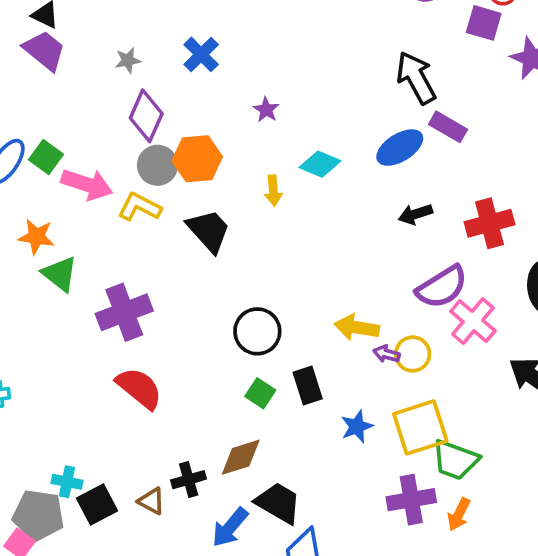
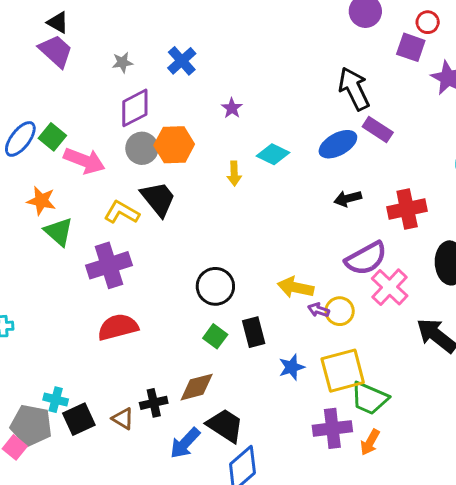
purple diamond: (146, 116) -> (135, 108), turned 36
yellow L-shape: (139, 207) -> (122, 212), moved
black trapezoid: (209, 231) -> (158, 199), moved
red semicircle: (139, 388) -> (118, 327), turned -57

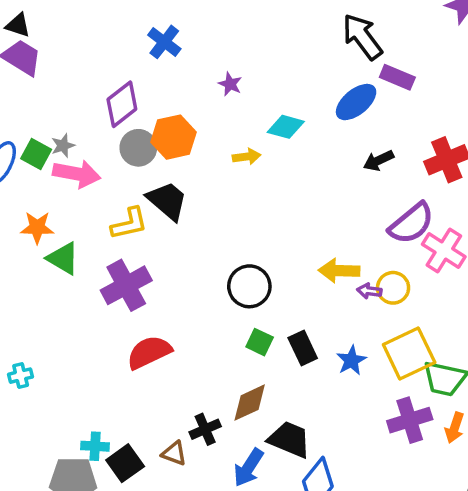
gray star: (122, 62) -> (63, 146), moved
yellow arrow: (234, 174) -> (247, 157), turned -85
yellow L-shape: (122, 212) -> (129, 224), turned 148
black rectangle: (254, 332) -> (303, 348), moved

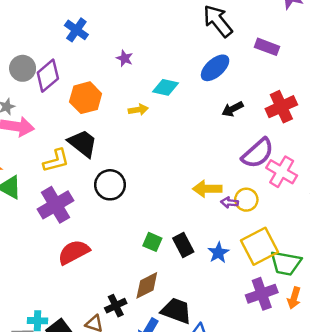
purple rectangle: (397, 77) -> (267, 47), moved
gray circle: (138, 148) -> (23, 68), moved
black circle: (249, 286) -> (110, 185), moved

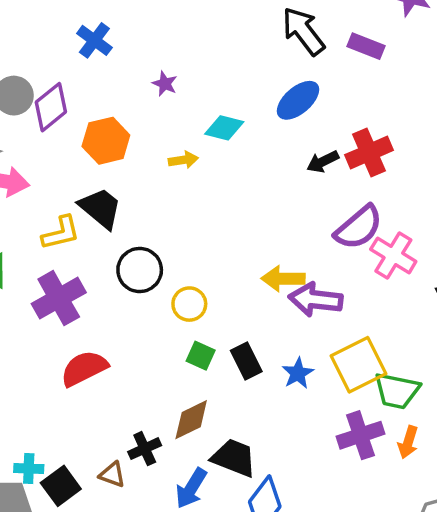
purple rectangle: (267, 47) -> (366, 46), moved
red cross: (281, 107) -> (369, 153), moved
yellow circle: (246, 200) -> (189, 304), moved
purple arrow: (229, 203) -> (315, 300), size x2.0

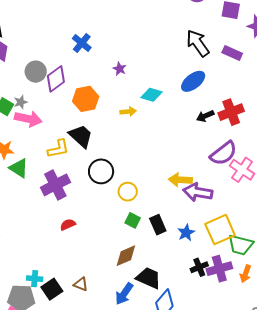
red semicircle: (84, 368) -> (68, 225), size x0.6
black cross: (145, 449) -> (199, 267), moved

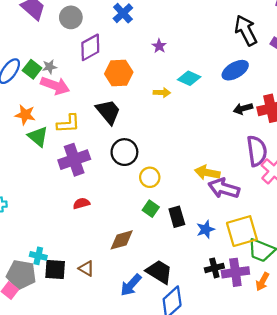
gray circle: (36, 72) -> (71, 17), moved
yellow L-shape: (58, 149) -> (68, 124), moved
purple semicircle: (223, 153) -> (257, 151), turned -68
brown diamond: (126, 256) -> (122, 240), moved
black square: (52, 289) -> (55, 269), turned 30

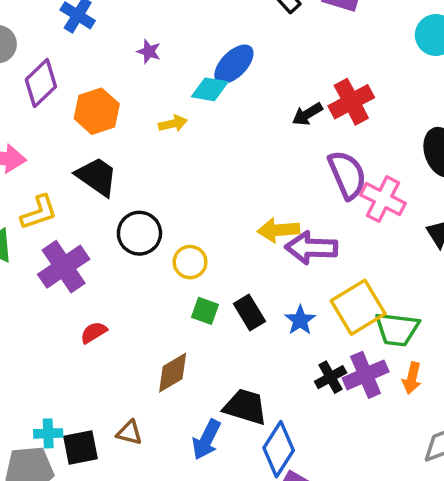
blue ellipse: (235, 70) -> (234, 64), moved

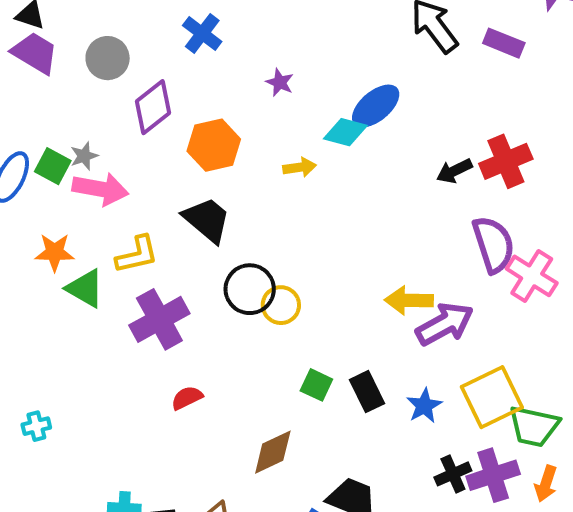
purple arrow: (311, 248) -> (445, 324), turned 144
yellow circle: (190, 262) -> (281, 305), moved

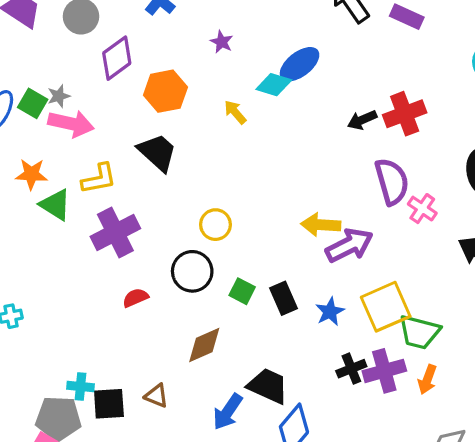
yellow arrow: (300, 167) -> (235, 112), turned -125
pink cross: (532, 276) -> (422, 209), size x0.7
black circle: (250, 289) -> (192, 271), moved

